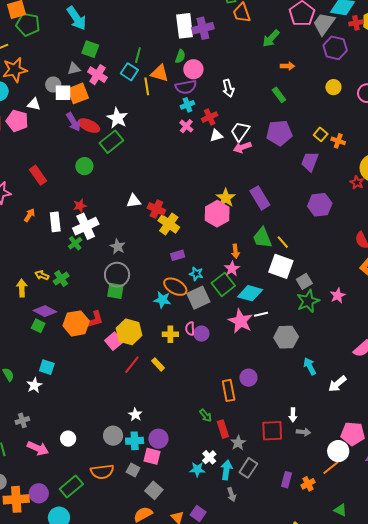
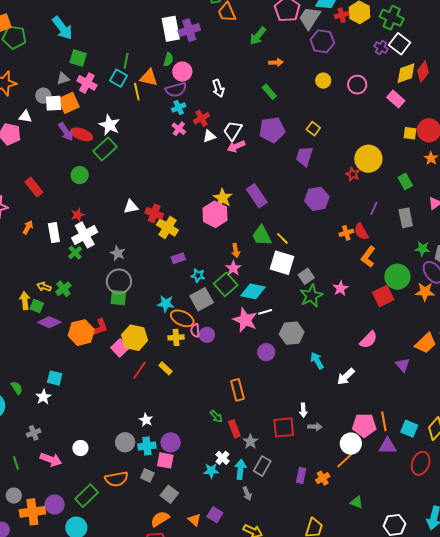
orange cross: (338, 141) -> (346, 233), moved, turned -32
orange ellipse: (175, 287) -> (182, 318), moved
green square: (38, 326) -> (37, 306), moved
purple circle: (248, 378) -> (266, 352), moved

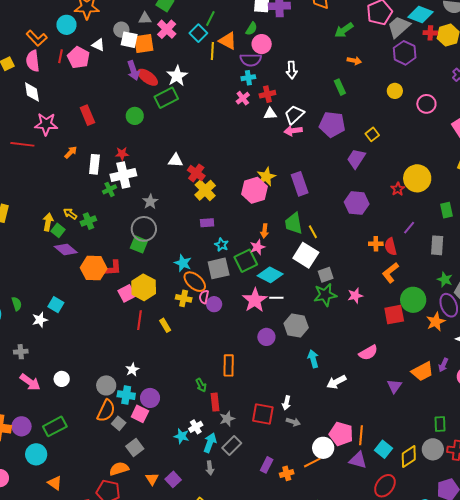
orange star: (425, 292) -> (436, 322), turned 30
red line: (139, 370) -> (140, 320), turned -42
orange semicircle: (116, 479) -> (106, 411), moved, turned -70

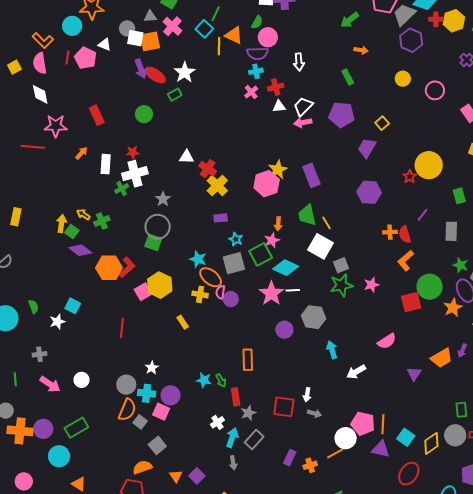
green rectangle: (166, 98) -> (175, 95), size x0.6
red L-shape: (112, 268) -> (127, 267), turned -35
red line: (140, 320) -> (122, 328), moved
cyan star: (182, 436) -> (204, 380), moved

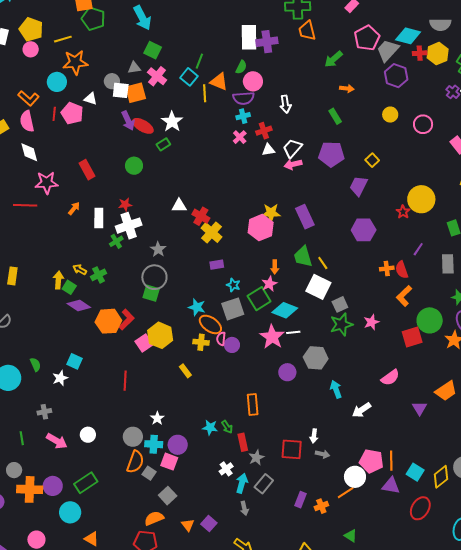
yellow star: (278, 170) -> (271, 213), turned 30

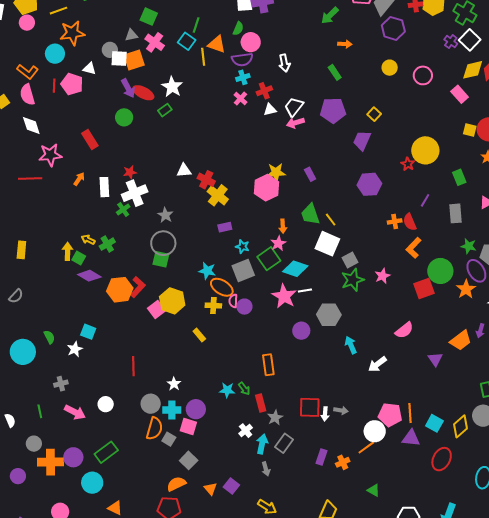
green circle: (134, 166) -> (124, 117), moved
purple rectangle: (305, 217) -> (310, 174), size x0.6
red line: (125, 381) -> (133, 366), moved
white arrow: (314, 436) -> (325, 414), moved

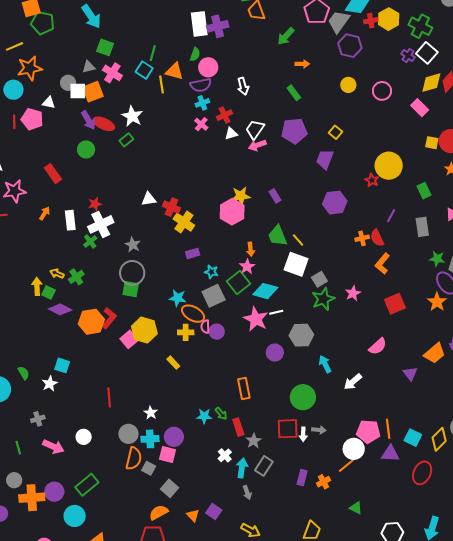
green circle: (440, 271) -> (303, 397), moved

